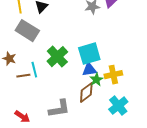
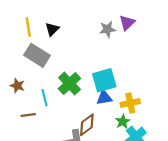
brown line: (23, 76) -> (28, 115), moved
green star: (96, 80) -> (123, 122), moved
brown diamond: (86, 93) -> (87, 125), moved

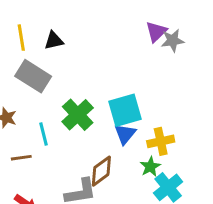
black triangle: (52, 29) -> (54, 41), turned 32
gray star: (107, 29) -> (173, 41), moved
blue triangle: (104, 98) -> (125, 134), turned -42

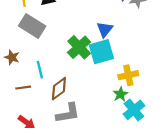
green cross: (78, 115) -> (79, 47), moved
blue triangle: (125, 134) -> (105, 29), moved
brown diamond: (101, 171) -> (59, 89), moved

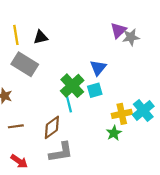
cyan square: (101, 52) -> (95, 90), size x0.6
cyan line: (40, 70) -> (69, 104), moved
cyan cross: (134, 110) -> (143, 110), moved

